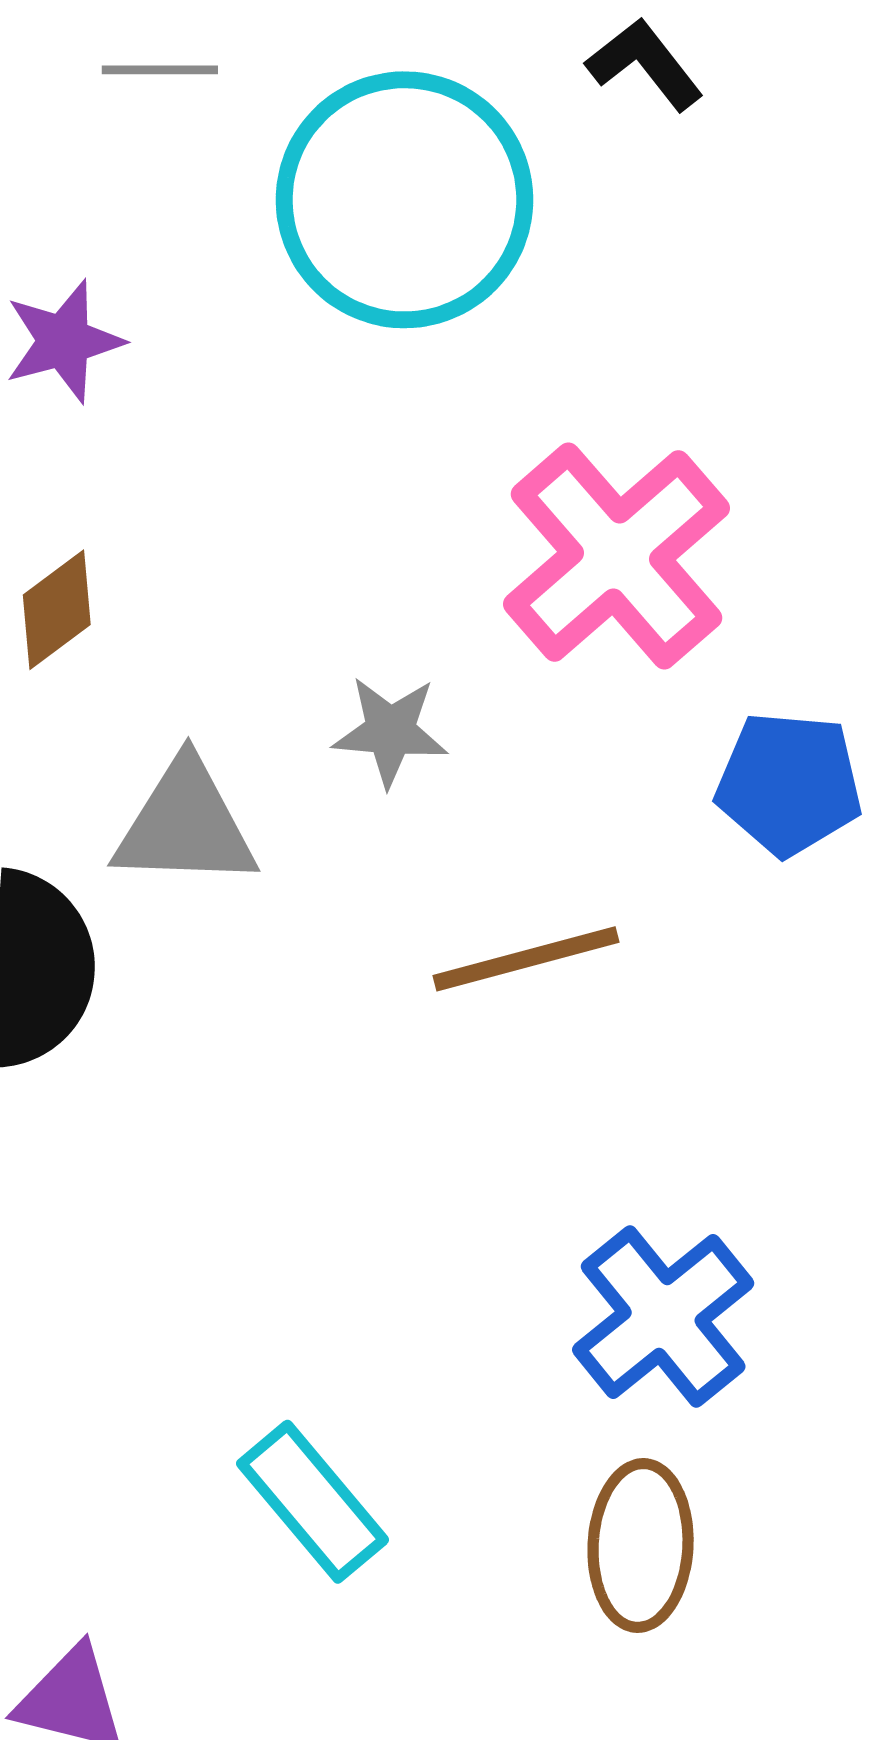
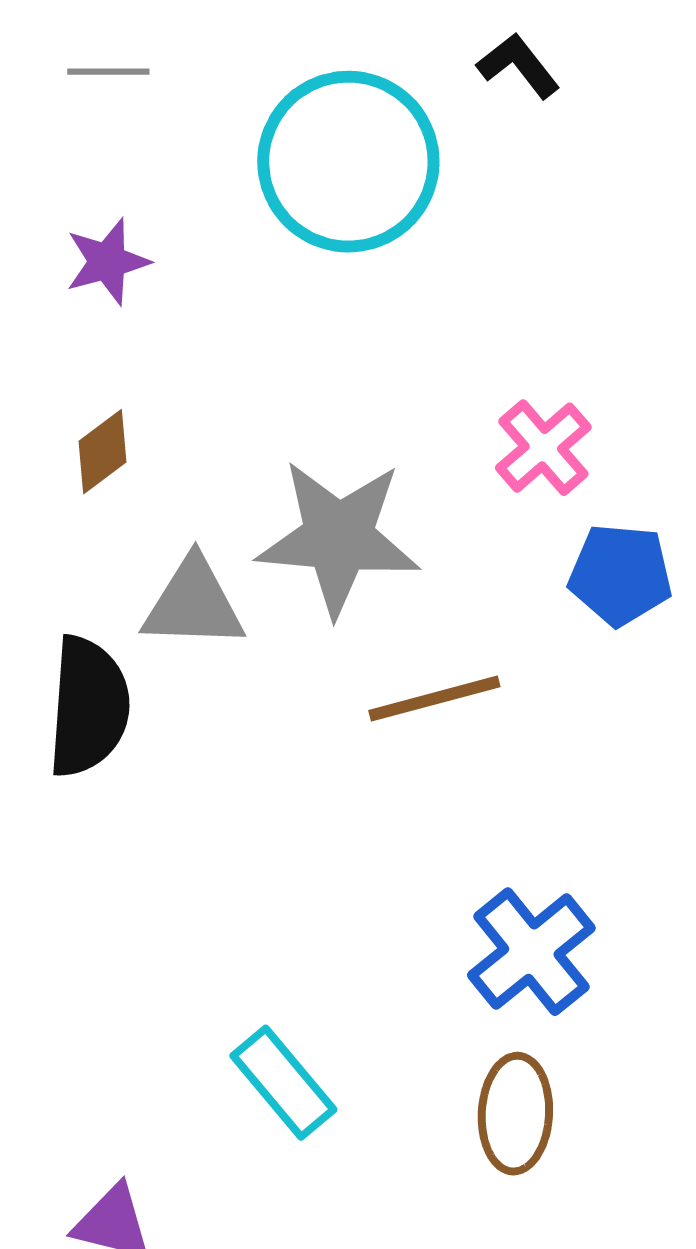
gray line: (160, 70) -> (108, 72), moved
pink cross: (616, 556) -> (543, 448), moved, size x0.6
gray star: (390, 731) -> (338, 538), size x2.0

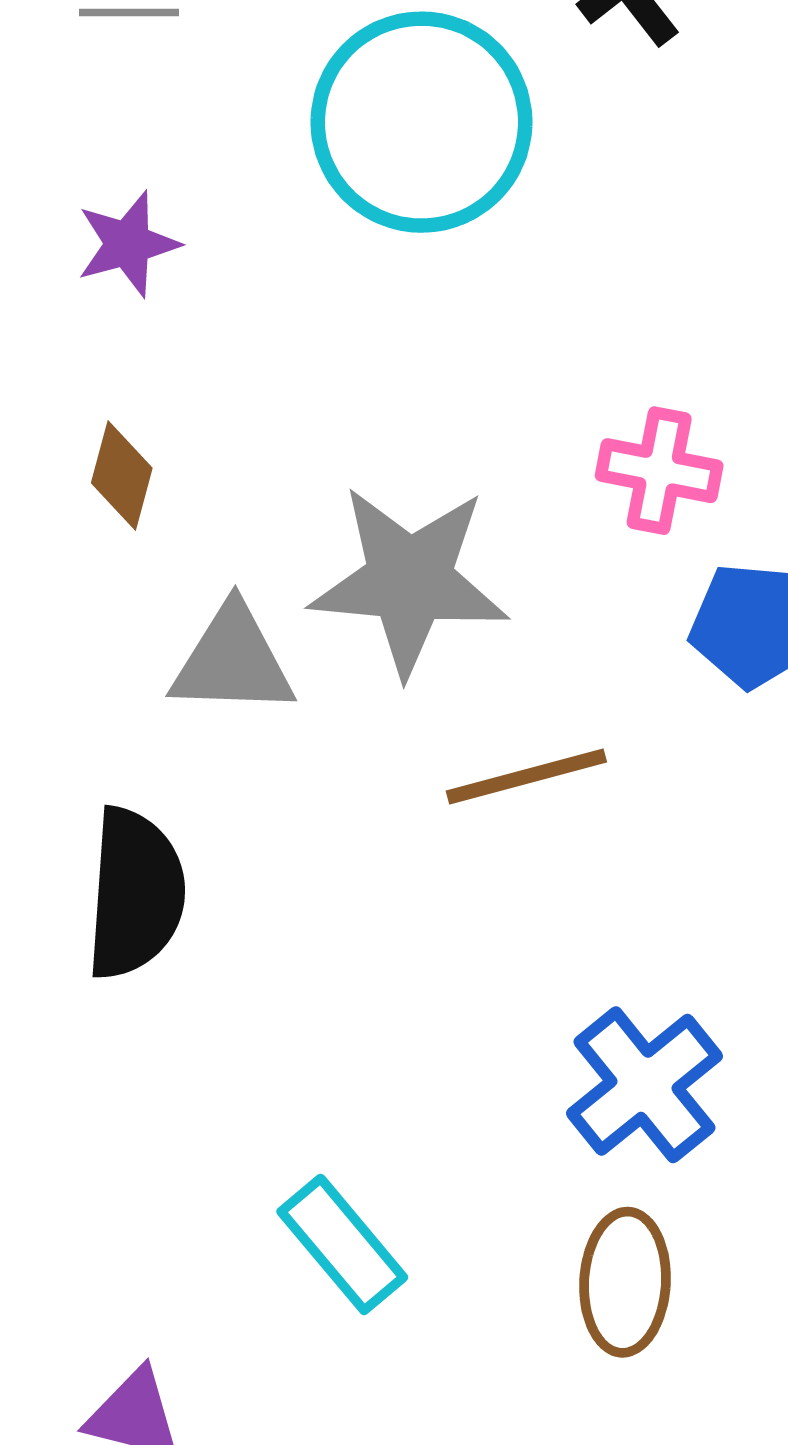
pink cross: (543, 448) -> (659, 471), turned -38
brown diamond: (102, 452) -> (122, 475), turned -38
black semicircle: (88, 707) -> (135, 893), moved

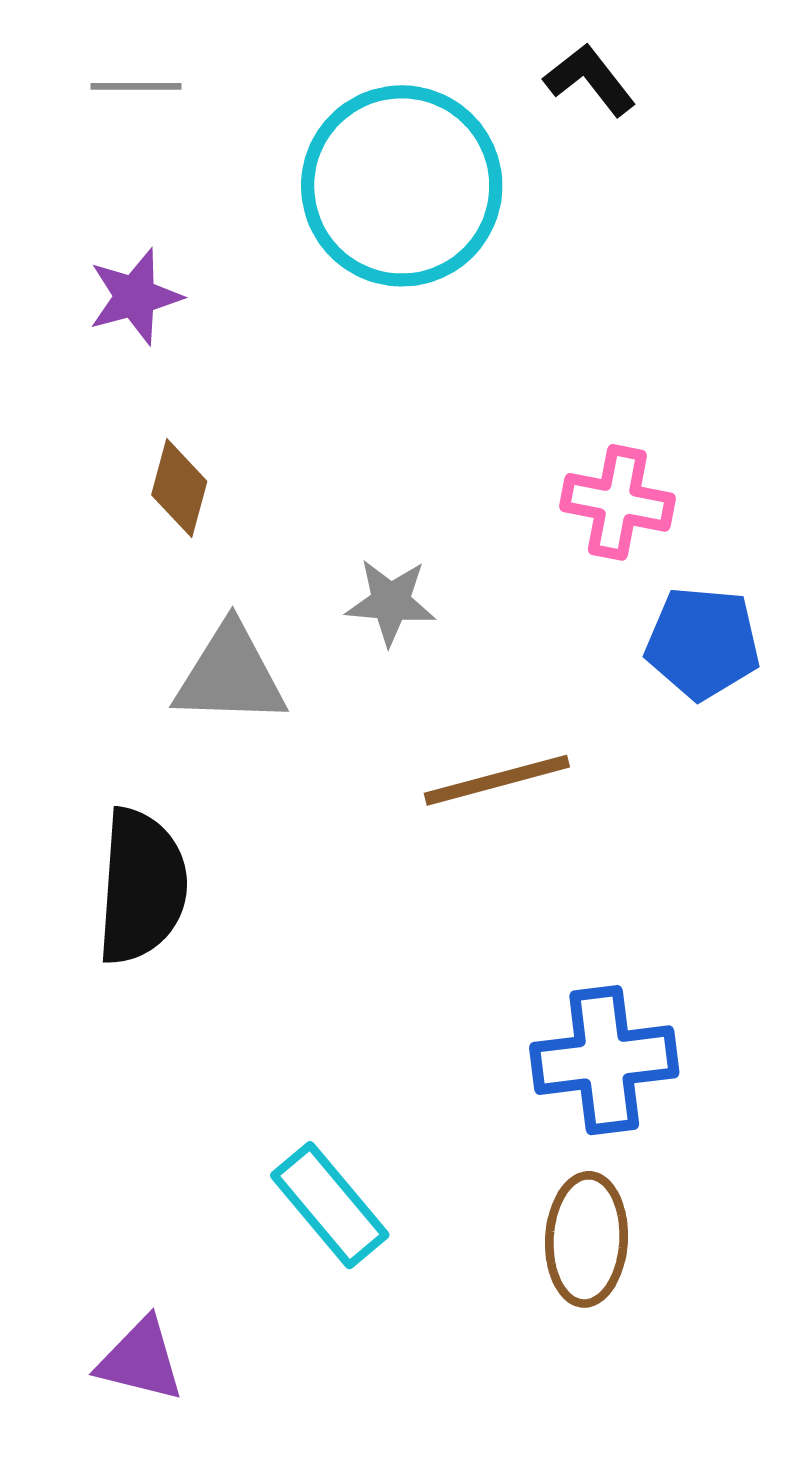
brown diamond: (122, 475) -> (179, 488), moved
gray star: (409, 580) -> (391, 602), size x0.5
blue cross: (644, 1085) -> (604, 1060), turned 32

